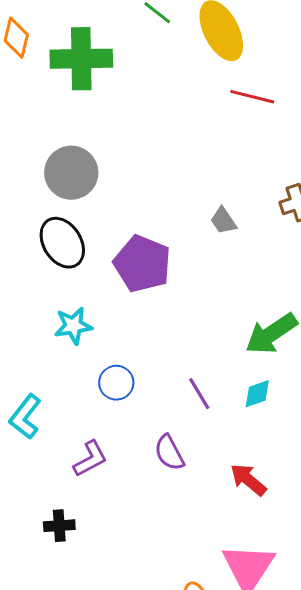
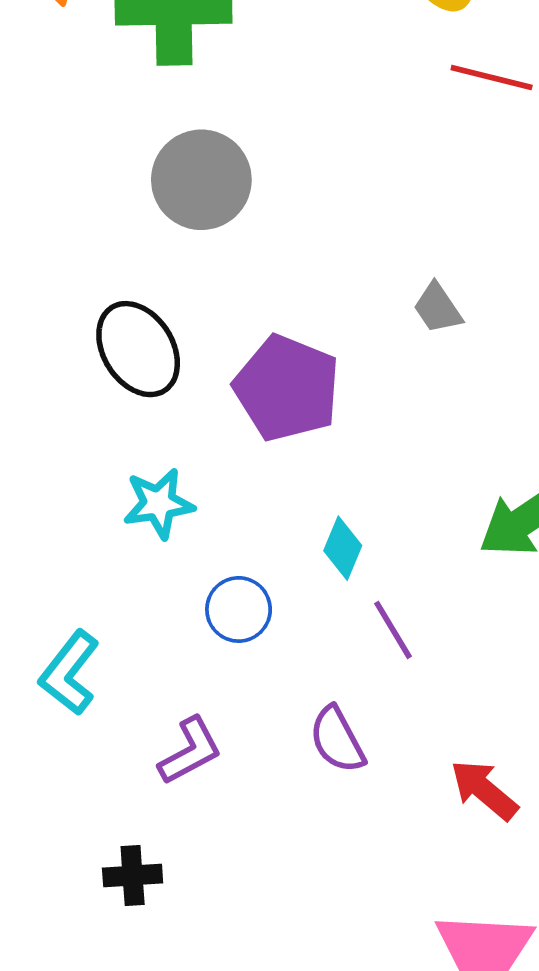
gray circle: (71, 173) -> (201, 180), moved
cyan diamond: (257, 394) -> (343, 548), moved, turned -48

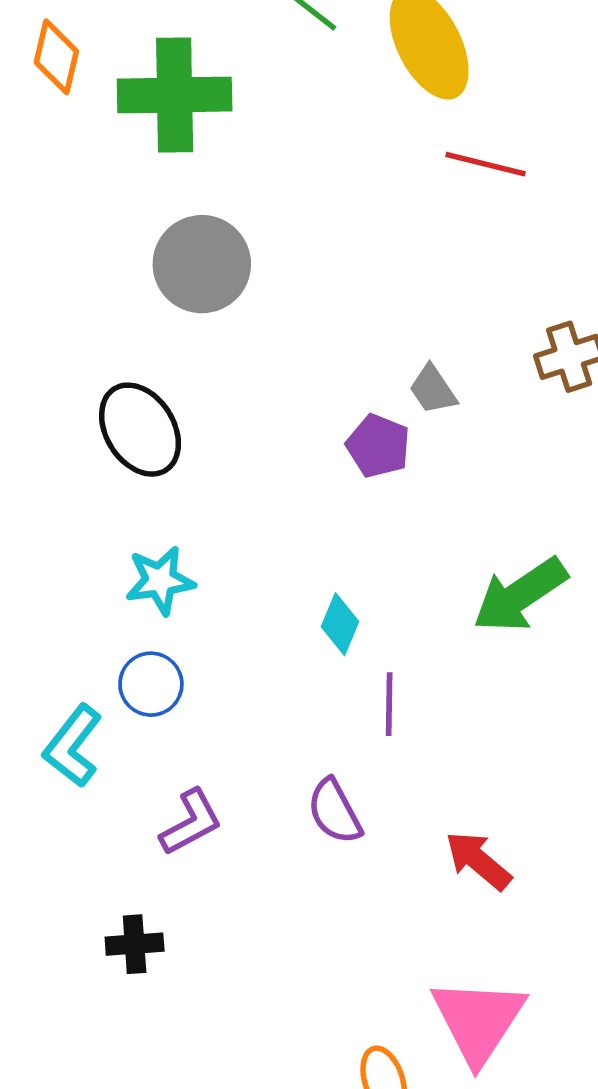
purple pentagon: (287, 388) -> (378, 446), moved, size x0.6
blue circle: (239, 609) -> (151, 684), moved
purple line: (393, 630) -> (389, 704), turned 32

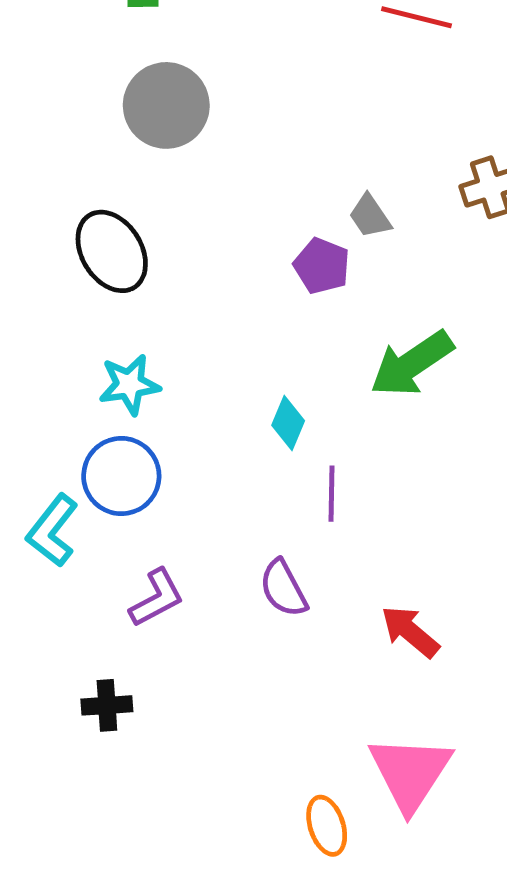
green arrow: (520, 595) -> (412, 364), moved
blue circle: (151, 684) -> (121, 476), size x1.4

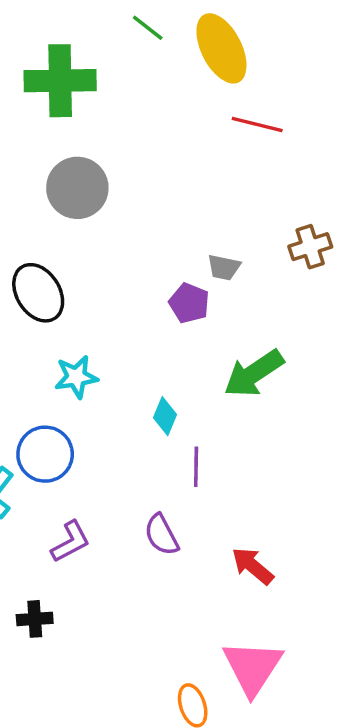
gray trapezoid: (370, 216) -> (224, 267), turned -44
cyan star: (129, 385) -> (76, 377), moved

